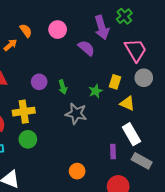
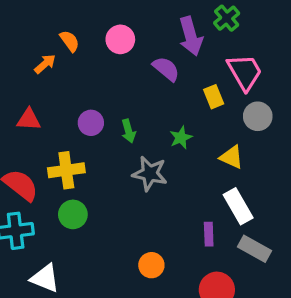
yellow rectangle: (115, 82) -> (214, 97), moved, turned -40

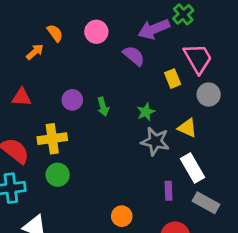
purple arrow: (191, 36) -> (154, 29), turned 84
gray star: (150, 174) -> (155, 141), moved

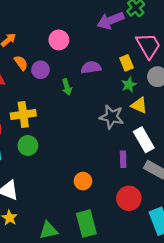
pink circle: (96, 32) -> (59, 40), moved
orange semicircle: (55, 33) -> (21, 63), moved
purple semicircle: (134, 56) -> (91, 67), moved, turned -48
purple circle: (72, 100) -> (40, 70), moved
green star: (146, 112) -> (129, 85), moved

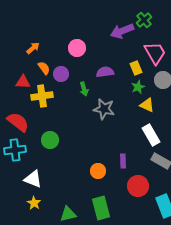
yellow cross: (23, 115) -> (42, 96), moved
gray star: (112, 117) -> (104, 109), moved
purple rectangle: (123, 159) -> (123, 161), moved

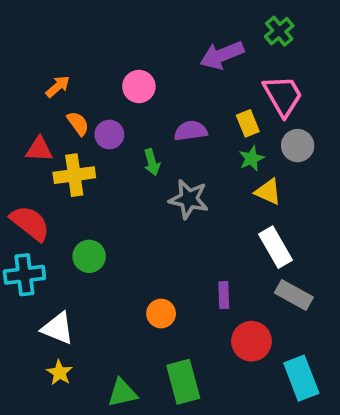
green cross: (144, 20) -> (279, 31), moved
orange circle: (98, 171) -> (161, 314), moved

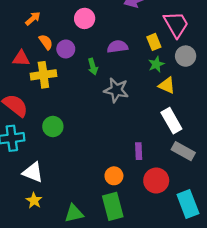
orange circle: (161, 314) -> (114, 176), moved

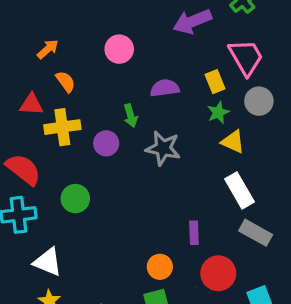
purple circle: (66, 49) -> (106, 143), moved

